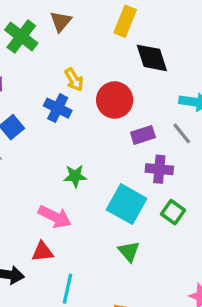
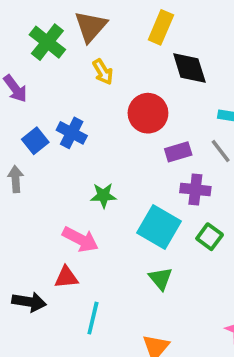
brown triangle: (61, 21) -> (91, 26), size x1.4
yellow arrow: (74, 80) -> (103, 72), moved
blue cross: (58, 108) -> (72, 133), moved

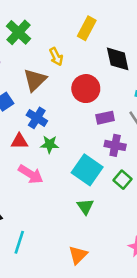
brown triangle: (91, 26) -> (35, 80), moved
yellow rectangle: (161, 27) -> (87, 28), moved
blue cross: (72, 133) -> (37, 118), moved
red triangle: (66, 277) -> (19, 141), moved
cyan line: (93, 318) -> (19, 242), moved

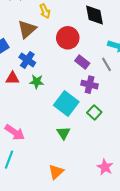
purple rectangle: (105, 118) -> (82, 62), turned 48
pink arrow: (31, 174) -> (15, 132), moved

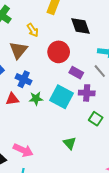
cyan square: (66, 103) -> (61, 97), moved

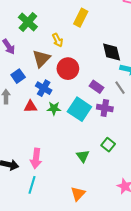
black diamond: (80, 26) -> (112, 52), moved
red circle: (59, 52) -> (68, 69), moved
green square: (96, 119) -> (108, 145), moved
pink arrow: (23, 150) -> (36, 158), turned 66

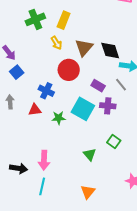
yellow rectangle: (81, 18) -> (64, 20), moved
green cross: (28, 22) -> (35, 19), moved, turned 30
brown triangle: (41, 59) -> (84, 48), moved
blue square: (18, 76) -> (17, 72), moved
green star: (54, 108) -> (59, 118), moved

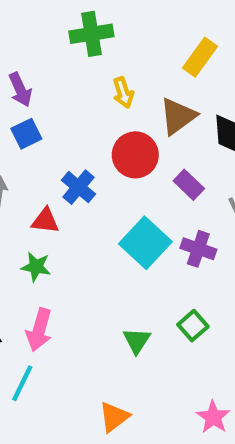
yellow rectangle: (64, 20) -> (200, 57), moved
purple rectangle: (98, 86) -> (189, 185), moved
green star: (59, 118) -> (36, 267), moved

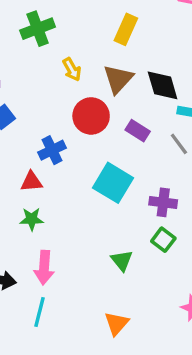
blue cross: (79, 187) -> (52, 150), turned 36
purple cross: (198, 249) -> (163, 202), moved

